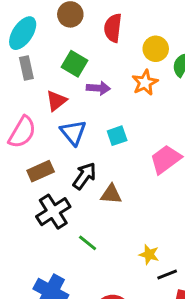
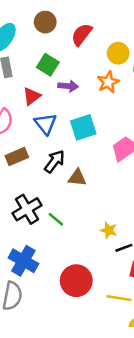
red semicircle: (113, 28) -> (82, 34), turned 30
cyan square: (117, 136) -> (83, 127), size x1.5
black cross: (53, 212) -> (27, 209), moved

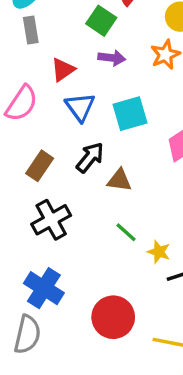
green square: (48, 65) -> (101, 21), moved
brown rectangle: (17, 157) -> (40, 166), moved, turned -35
green line: (56, 219) -> (126, 232), moved

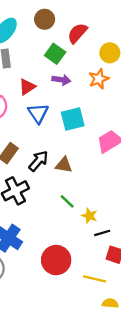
black arrow: (90, 157) -> (38, 161), moved

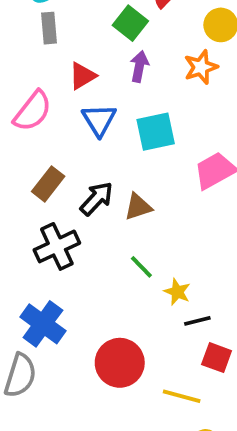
purple arrow: (61, 80) -> (139, 66), turned -90
brown triangle: (64, 165) -> (138, 207), turned -30

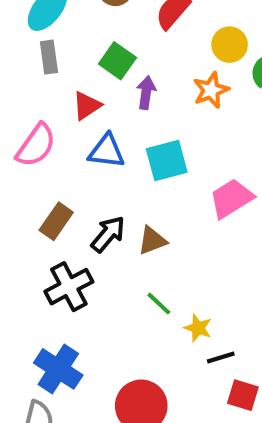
green square: (130, 23) -> (117, 61), moved
blue triangle: (99, 120) -> (107, 151), turned -48

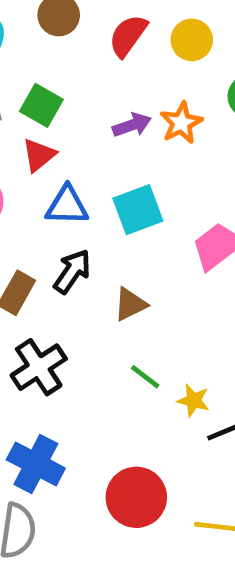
yellow circle: (230, 45) -> (192, 40), moved
green square: (117, 61) -> (41, 105), moved
purple arrow: (146, 93) -> (132, 125), moved, turned 68
black arrow: (108, 234) -> (72, 271), moved

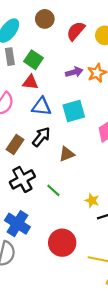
red triangle: (39, 155) -> (30, 82), turned 42
green line: (145, 377) -> (53, 190), moved

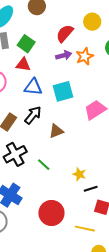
red semicircle: (76, 31) -> (65, 33), moved

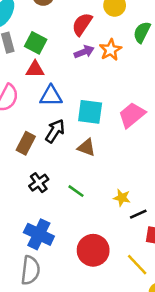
cyan square: (63, 91) -> (90, 112), moved, turned 30
brown triangle: (56, 131) -> (86, 147), turned 49
black cross: (15, 154) -> (39, 183), size x0.7
yellow line: (85, 229) -> (137, 265), turned 42

